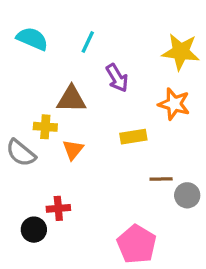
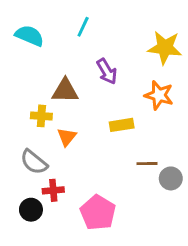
cyan line: (88, 42) -> (83, 27), moved
gray semicircle: (21, 153) -> (34, 162), moved
pink pentagon: (137, 244) -> (98, 213), moved

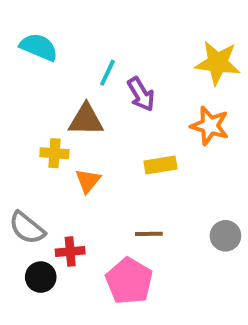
cyan line: (83, 27) -> (108, 73), moved
gray semicircle: (34, 162) -> (27, 228), moved
brown line: (147, 164) -> (149, 234), moved

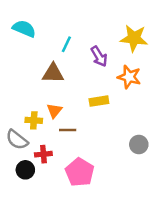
purple arrow: (141, 94) -> (99, 56), moved
yellow cross: (54, 153) -> (34, 120), moved
brown line: (149, 234) -> (68, 130), moved

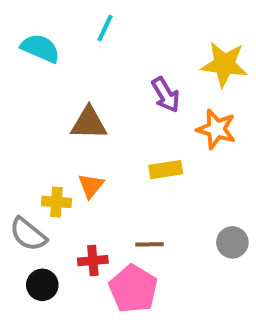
cyan line: (66, 44) -> (105, 28), moved
brown line: (68, 130) -> (149, 244), moved
red cross: (43, 154) -> (93, 261), moved

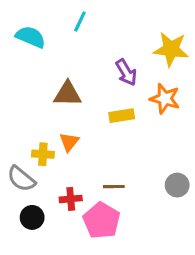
yellow rectangle: (166, 170) -> (122, 116), moved

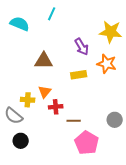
red cross: (71, 199) -> (56, 107), moved
pink pentagon: (102, 221) -> (87, 143), moved

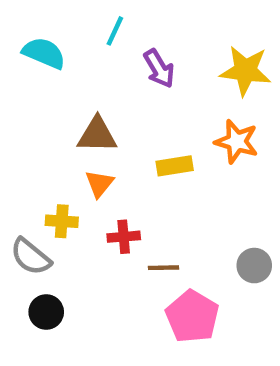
purple arrow: (82, 47) -> (159, 69), moved
orange triangle: (45, 92) -> (99, 184), moved

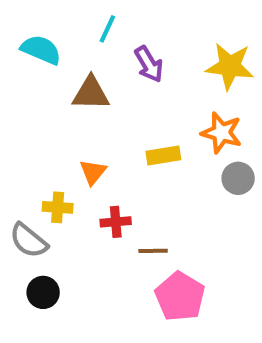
brown triangle: (97, 135) -> (91, 93), moved
gray circle: (254, 266) -> (238, 178), moved

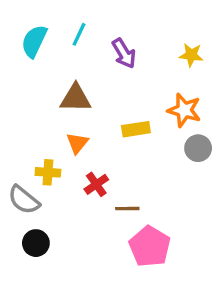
cyan line: (107, 29) -> (79, 34), moved
cyan semicircle: (41, 50) -> (34, 41), turned -88
yellow star: (230, 66) -> (191, 55), size x0.6
brown triangle: (91, 93) -> (76, 98), moved
red cross: (116, 222) -> (96, 184), turned -30

